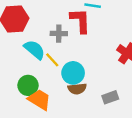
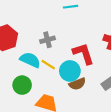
red L-shape: (80, 21) -> (83, 54), moved
green circle: (28, 85) -> (22, 85), moved

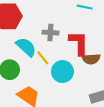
red L-shape: (83, 54) -> (79, 43), moved
brown semicircle: (77, 84) -> (91, 59), moved

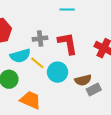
cyan semicircle: (26, 47) -> (20, 56), turned 132
brown semicircle: (91, 59) -> (83, 80), moved

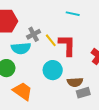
gray cross: (40, 39) -> (34, 34), moved, turned -32
yellow line: (37, 63) -> (51, 40), moved

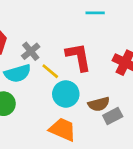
cyan line: (73, 14) -> (95, 13), moved
yellow line: (51, 40) -> (50, 71), moved
orange trapezoid: (23, 91) -> (63, 129), moved

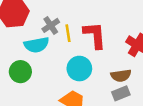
yellow line: (50, 71) -> (68, 33), moved, turned 36
brown semicircle: (99, 104) -> (121, 76), moved

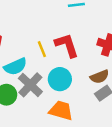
gray cross: (51, 25) -> (30, 85), moved, size x1.5

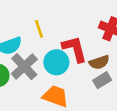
red L-shape: (67, 45) -> (75, 49), moved

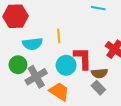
gray cross: (24, 67) -> (36, 77), moved
gray rectangle: (102, 80) -> (98, 88), turned 64

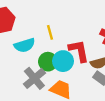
green circle: (18, 65) -> (48, 62), moved

